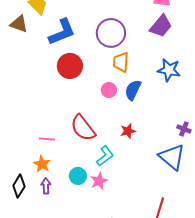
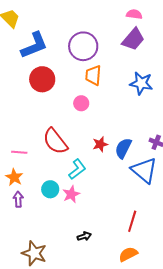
blue semicircle: (133, 90) -> (123, 148), moved

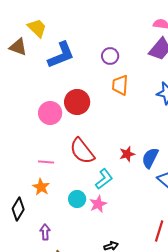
purple circle: (83, 46) -> (110, 56), size x0.6
red circle: (42, 79) -> (77, 102), moved
pink circle: (81, 103) -> (50, 113), moved, size x1.5
purple arrow: (18, 199) -> (45, 232), moved

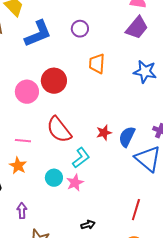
purple circle: (110, 56) -> (80, 29), moved

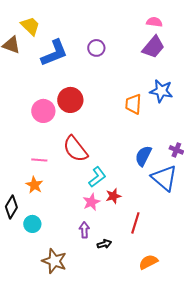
orange trapezoid: (97, 64) -> (133, 104), moved
red star: (104, 133) -> (113, 196), moved
cyan circle: (54, 178) -> (32, 224), moved
red line: (136, 210) -> (135, 223), moved
purple arrow: (22, 211) -> (84, 230), moved

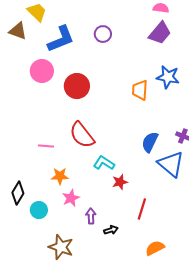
pink circle: (43, 111) -> (42, 71), moved
cyan L-shape: (97, 177) -> (104, 163), turned -110
orange star: (34, 185) -> (60, 176), moved, turned -30
pink star: (91, 202) -> (71, 198), moved

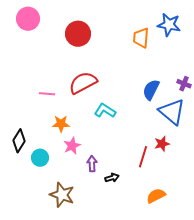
pink circle: (42, 71) -> (28, 19), moved
red semicircle: (82, 135) -> (83, 83), turned 100
red star: (120, 182) -> (162, 144), moved

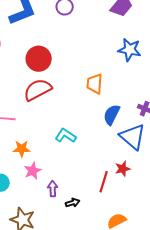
orange trapezoid: (141, 38) -> (95, 84), moved
red semicircle: (83, 83) -> (38, 90), moved

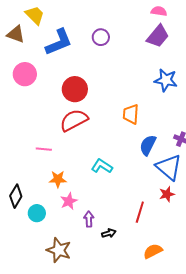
red star: (123, 169) -> (167, 194), moved

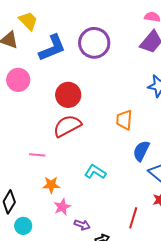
purple circle: (101, 37) -> (94, 43), size x1.8
cyan circle: (37, 213) -> (23, 226), moved
purple arrow: (89, 219) -> (82, 225), turned 112

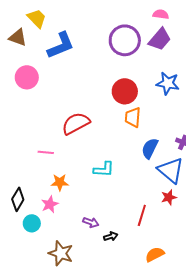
purple circle: (94, 43) -> (125, 40), moved
red circle: (68, 95) -> (125, 91), moved
cyan L-shape: (95, 172) -> (104, 169), turned 150
pink star: (62, 207) -> (50, 204), moved

